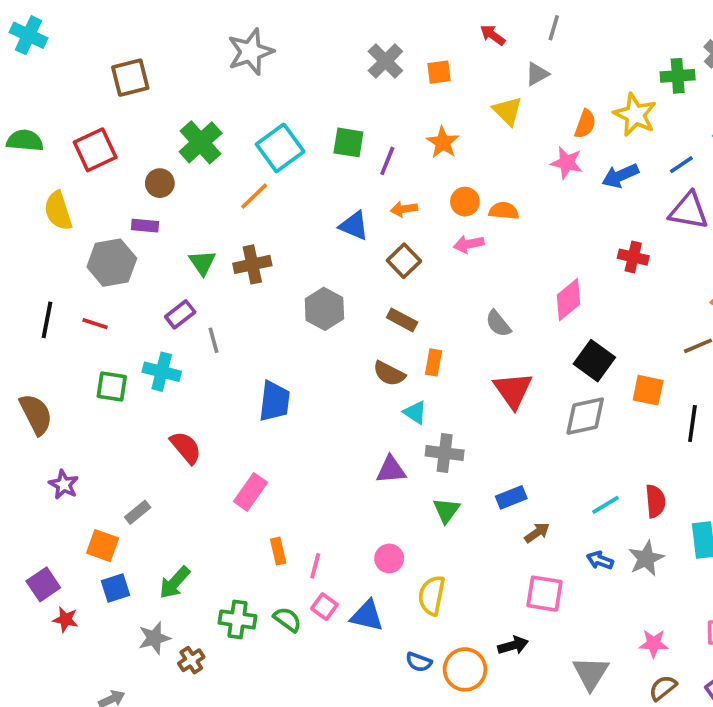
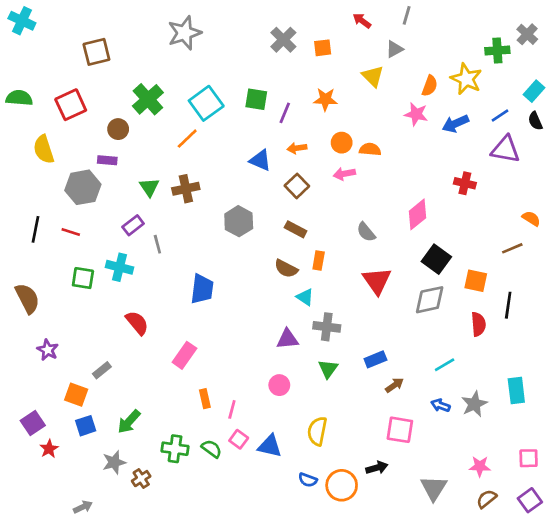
orange star: (443, 142) -> (325, 99), turned -30
red semicircle: (655, 501) -> (478, 324), moved
pink circle: (389, 558) -> (279, 385), moved
red star: (66, 619) -> (49, 449), turned 30

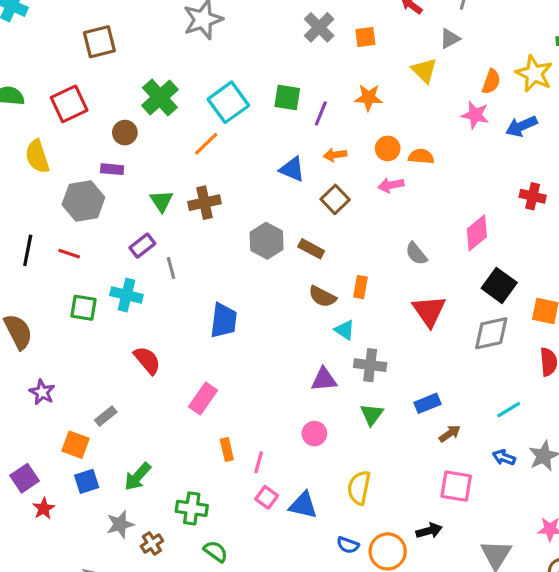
brown rectangle: (296, 229) -> (311, 249), moved
green semicircle: (212, 449) -> (216, 551), moved

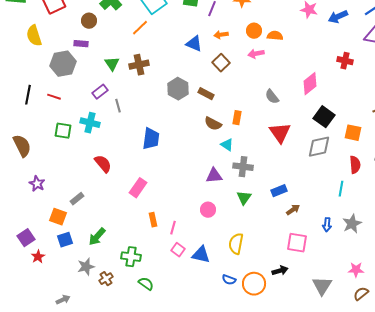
cyan line: (509, 410) -> (341, 189), moved, turned -49
blue arrow: (504, 457) -> (327, 225), turned -104

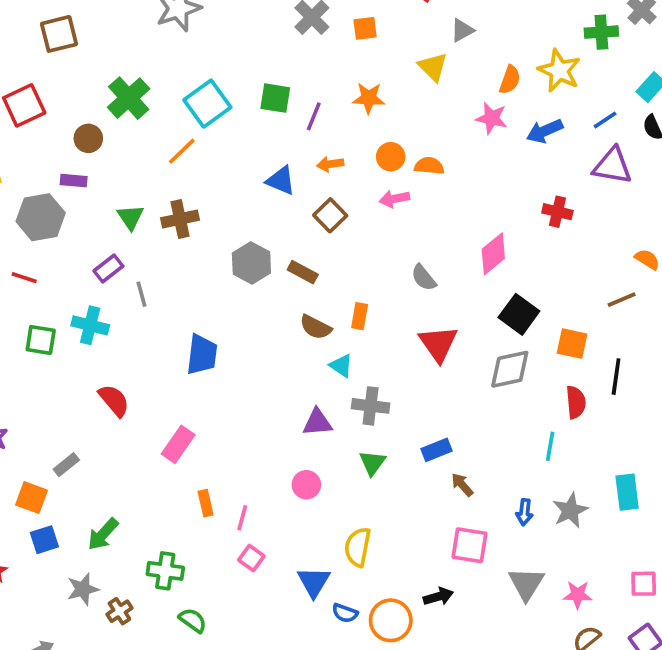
brown arrow: (293, 210) -> (462, 485), turned -96
blue triangle: (201, 255) -> (314, 582), moved, turned 48
gray triangle: (322, 286) -> (526, 584), moved

